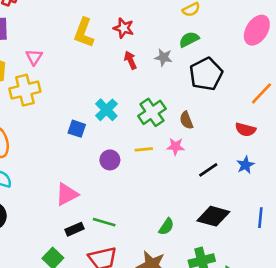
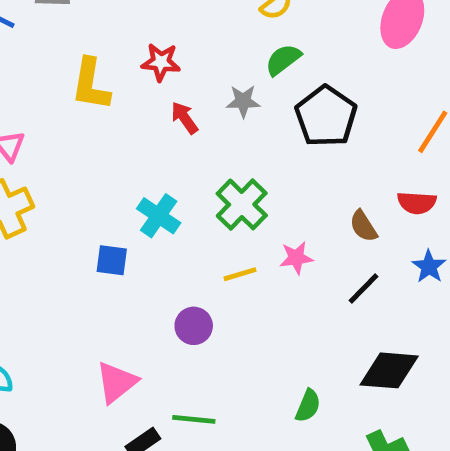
brown semicircle: (186, 120) -> (363, 226), moved
purple circle: (110, 160) -> (194, 326), moved

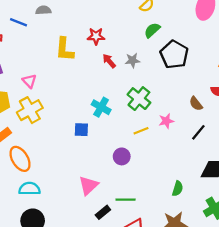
gray star: (243, 101) -> (133, 60), moved

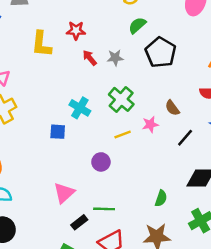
brown semicircle: (196, 104) -> (172, 108), moved

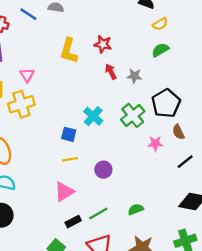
black pentagon: (161, 52) -> (166, 103), moved
yellow line: (123, 135) -> (70, 159), moved
green semicircle: (161, 198) -> (136, 209), moved, turned -140
green line: (104, 209) -> (98, 213), turned -42

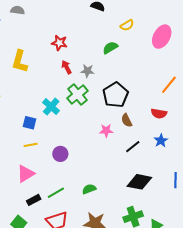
yellow semicircle: (160, 24) -> (127, 25), moved
yellow L-shape: (69, 51) -> (20, 61), moved
green cross: (133, 115) -> (78, 95), moved

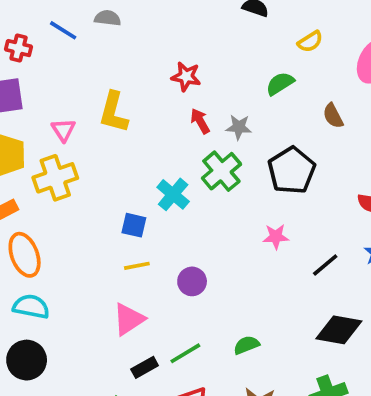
brown semicircle: (127, 120) -> (333, 116), moved

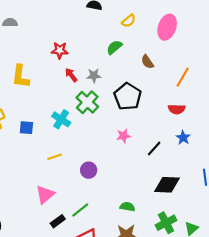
blue square: (134, 225) -> (26, 128), moved
yellow line: (137, 266) -> (55, 157), moved
purple circle: (192, 281) -> (89, 170), moved
green semicircle: (246, 345) -> (127, 207), moved, turned 40

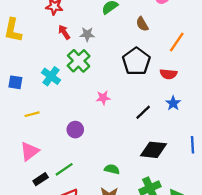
black pentagon: (128, 96) -> (136, 61), moved
pink star: (124, 136) -> (103, 98), moved
yellow line: (55, 157) -> (32, 114), moved

